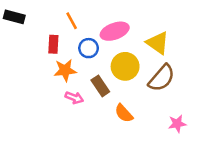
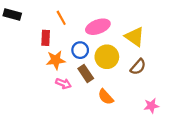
blue circle: (89, 48) -> (80, 50), moved
brown semicircle: (162, 78) -> (138, 67), size x0.7

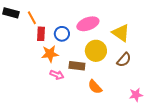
orange line: (61, 18) -> (32, 18), moved
blue circle: (80, 50) -> (62, 34), moved
brown rectangle: (86, 73) -> (77, 66), turned -49

